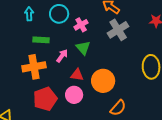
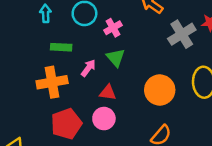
gray cross: (118, 30) -> (182, 34), moved
orange circle: (103, 81) -> (160, 90), moved

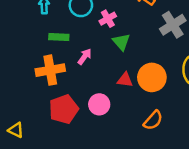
green triangle: (116, 58) -> (121, 42), moved
red triangle: (108, 93) -> (125, 80), moved

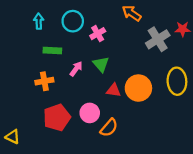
green triangle: (121, 42) -> (101, 64), moved
orange cross: (50, 70) -> (44, 81), size x0.7
orange semicircle: (153, 120) -> (109, 128), moved

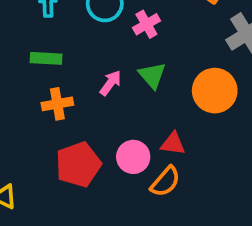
green rectangle: (52, 51) -> (46, 58), moved
orange circle: (138, 88) -> (215, 91), moved
red triangle: (114, 90) -> (173, 144), moved

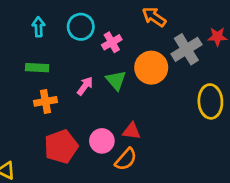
orange circle: (215, 91) -> (151, 68), moved

